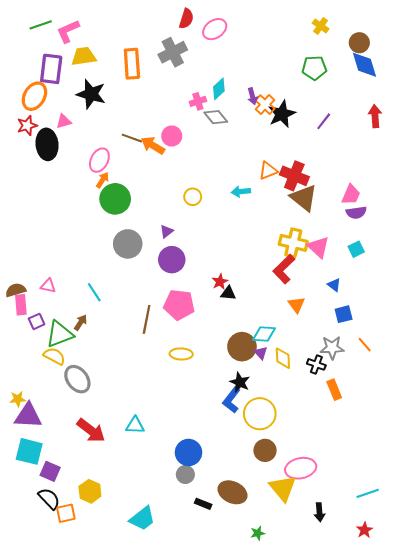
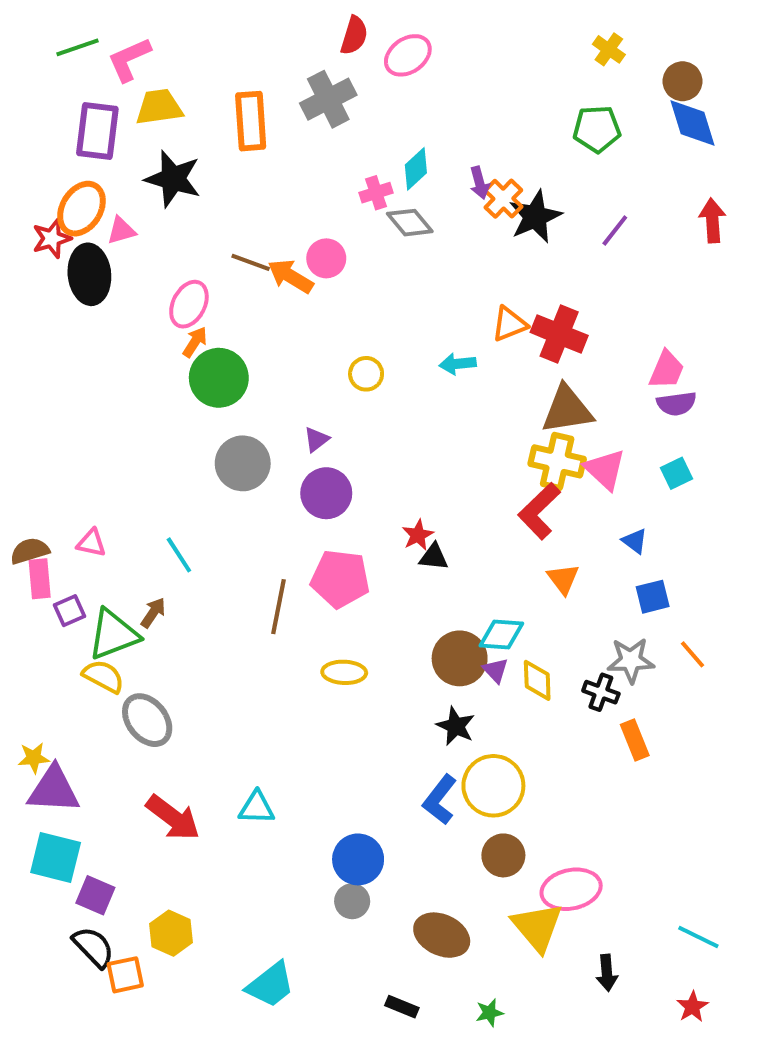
orange ellipse: (34, 96) -> (81, 209), moved
brown triangle: (304, 198) -> (567, 410), moved, turned -48
blue L-shape: (231, 400) -> (440, 800), moved
cyan line: (368, 493) -> (698, 937), turned 45
black rectangle: (203, 504) -> (402, 1007), moved

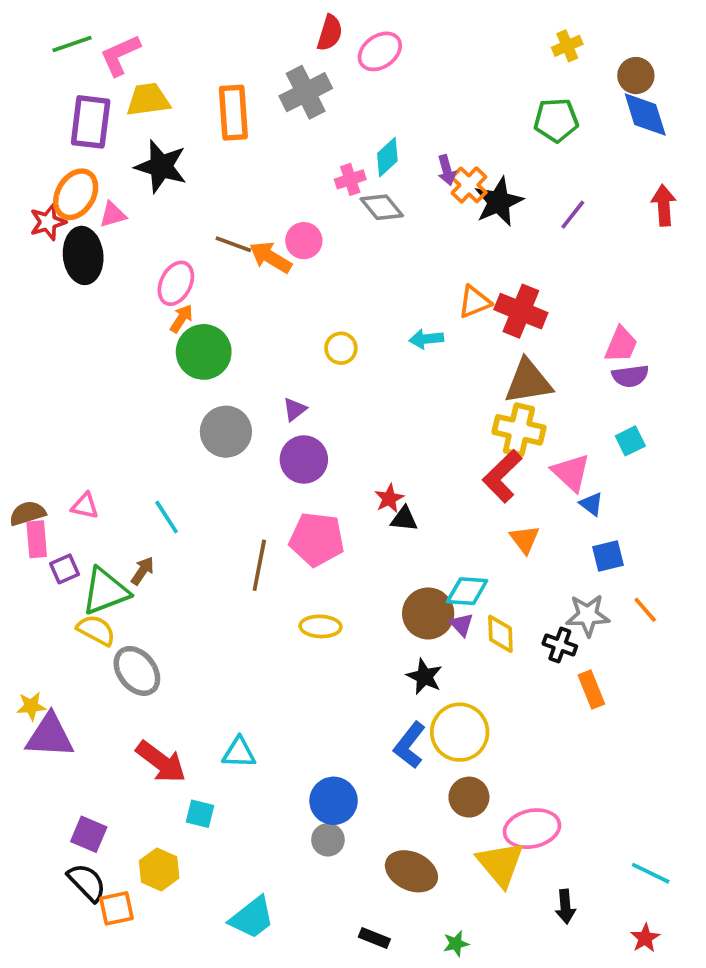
yellow cross: (609, 49) -> (567, 46), turned 32
pink triangle: (605, 469) -> (571, 472), moved
cyan square: (56, 857) -> (200, 814), moved, size x0.6

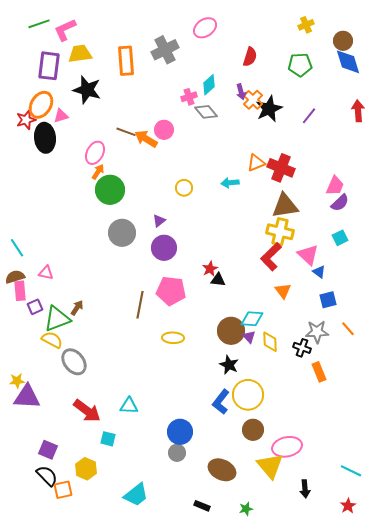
red semicircle: (330, 33) -> (250, 57), moved
purple semicircle: (630, 376) -> (340, 203), turned -36
cyan line: (167, 517) -> (17, 248), moved

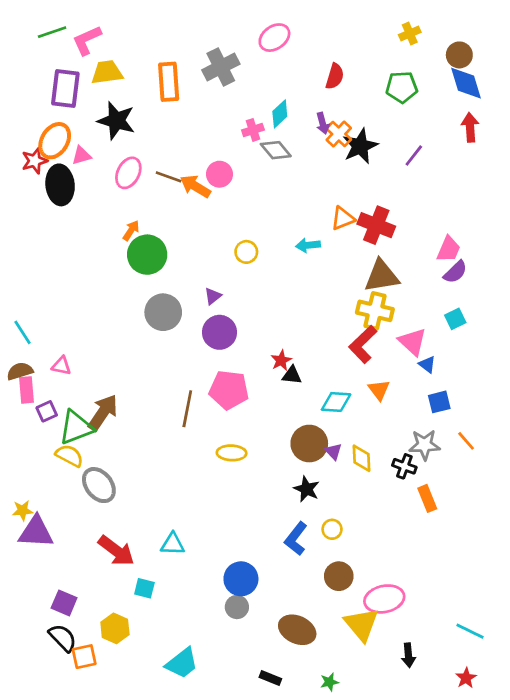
red arrow: (358, 111) -> (470, 127), moved
pink ellipse: (95, 153) -> (128, 173), moved
brown arrow: (77, 308) -> (103, 413), size x1.8
cyan diamond: (252, 319) -> (336, 402), moved
yellow circle: (248, 395) -> (332, 529), size x0.5

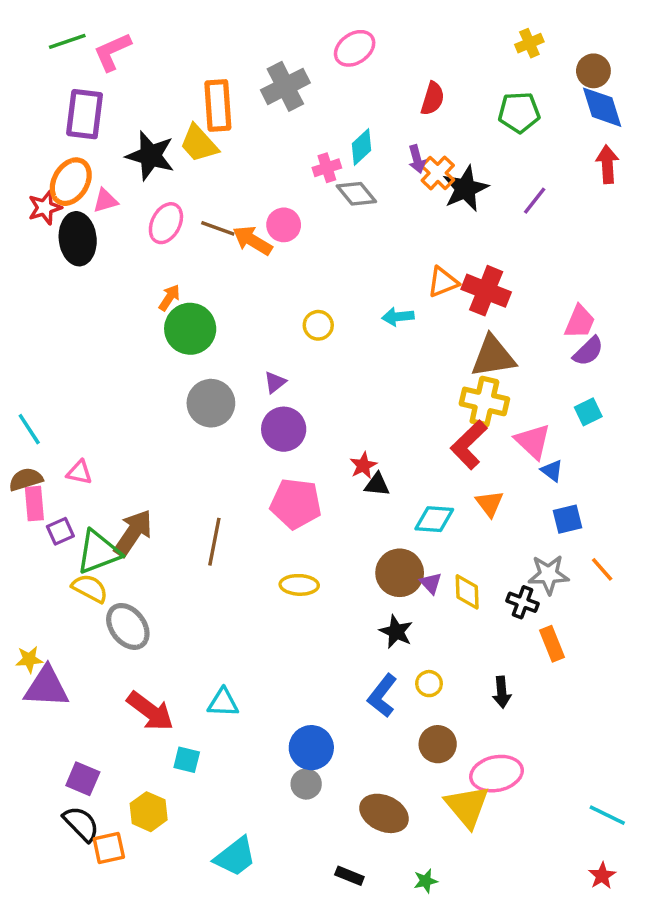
yellow trapezoid: (107, 72) -> (199, 144), moved, turned -124
brown line: (187, 409) -> (214, 542), moved
black arrow: (408, 655) -> (502, 692), moved

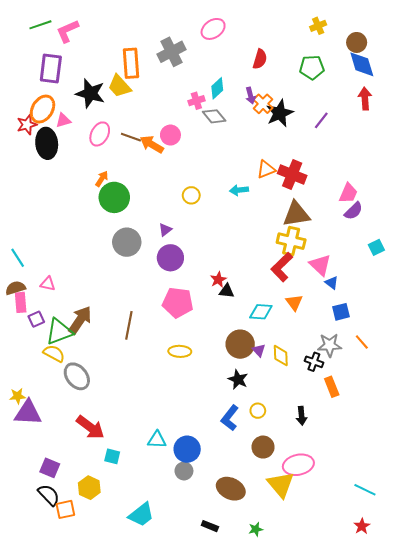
cyan square: (588, 412) -> (376, 247), moved
cyan triangle: (223, 703) -> (157, 440), moved

